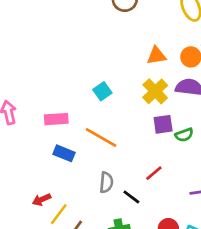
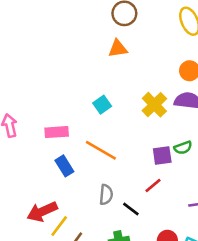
orange triangle: (156, 56) -> (118, 49), moved
purple square: (163, 124) -> (162, 156), moved
blue rectangle: (64, 153) -> (64, 166), turned 36
red arrow: (42, 200) -> (42, 212), size x1.6

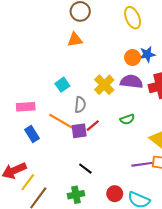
purple square: (162, 156) -> (79, 131), moved
red line: (153, 185) -> (93, 126), moved
gray semicircle: (106, 195) -> (80, 105), moved

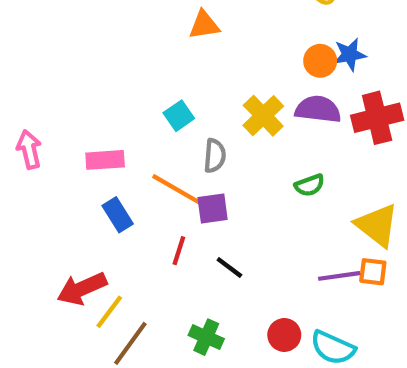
red line: (93, 126) -> (179, 251), moved, turned -32
black line: (85, 169) -> (229, 267), moved
green cross: (76, 195) -> (206, 337), turned 35

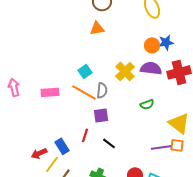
orange line: (177, 189) -> (84, 92), moved
blue rectangle: (118, 215) -> (62, 146), moved
red arrow: (82, 289) -> (39, 153), size x0.7

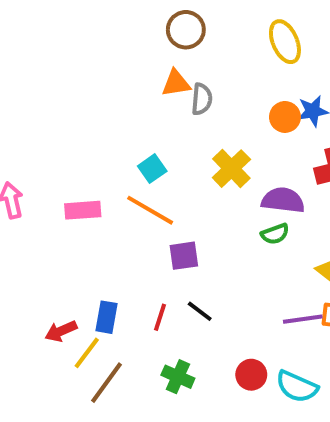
purple semicircle: (151, 68) -> (283, 200), moved
gray semicircle: (102, 90) -> (202, 99), moved
red line: (85, 135) -> (160, 317), moved
blue rectangle: (62, 146) -> (107, 317), turned 42

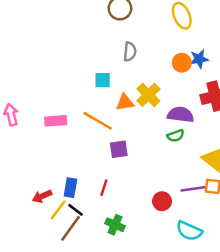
orange triangle: (176, 83) -> (125, 102), moved
cyan square: (152, 169) -> (103, 80), moved, turned 35
black line: (200, 311) -> (75, 210), moved
red circle: (251, 375) -> (162, 201), moved

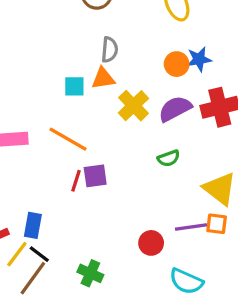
orange triangle: (125, 102) -> (103, 78), moved
purple semicircle: (181, 115) -> (175, 109), moved, turned -35
red line: (104, 188) -> (76, 181), moved

